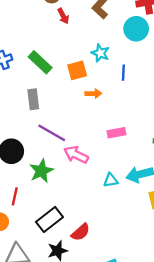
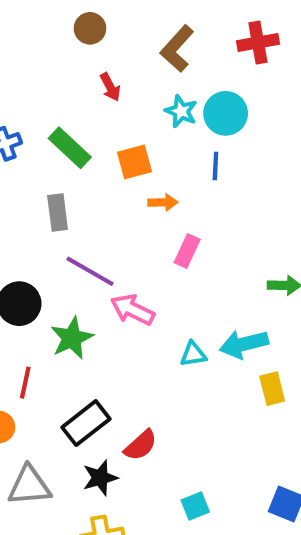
red arrow: (63, 16) -> (110, 87), moved
cyan circle: (136, 29) -> (226, 113), moved
cyan star: (100, 53) -> (181, 111), moved
pink rectangle: (116, 133) -> (187, 251), moved, turned -54

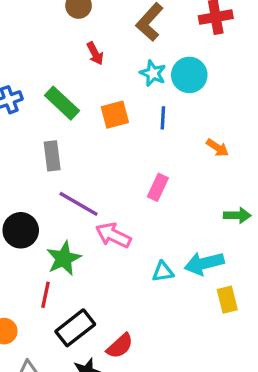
blue line: (215, 166) -> (163, 118), moved
orange arrow: (163, 202) -> (217, 148), moved, turned 35
red line: (25, 383) -> (45, 295), moved

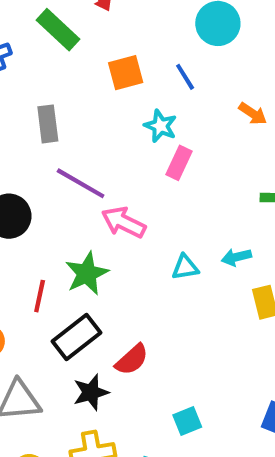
cyan star: (153, 73) -> (161, 126), moved
green rectangle: (62, 103) -> (58, 30), moved
blue line: (163, 118) -> (185, 77), turned -35
green star: (64, 258) -> (87, 274), moved
cyan arrow: (204, 263) -> (236, 257), size x0.6

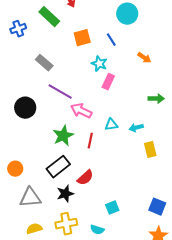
gray rectangle: (48, 124) -> (44, 63), turned -42
cyan triangle: (185, 267) -> (111, 125), moved
red line: (40, 296) -> (90, 141), moved

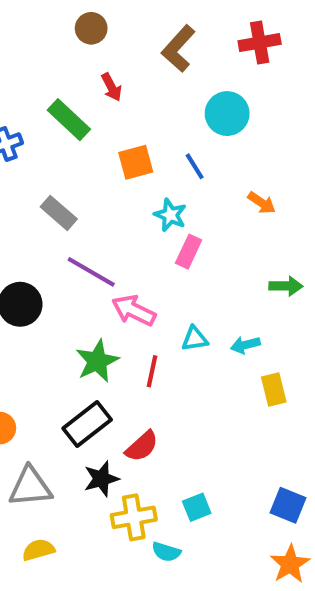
yellow cross: (66, 224) -> (134, 517), moved

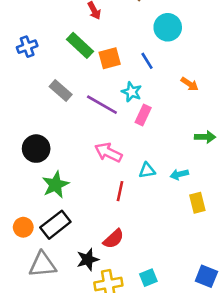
green rectangle: (69, 120) -> (80, 45), moved
purple line: (91, 272) -> (102, 105), moved
green star: (97, 361) -> (55, 185), moved
black rectangle: (87, 424) -> (55, 225), moved

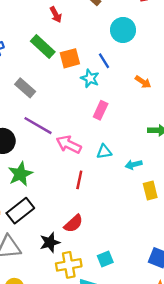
cyan star: (132, 92) -> (90, 78), moved
purple line: (102, 105) -> (38, 126), moved
cyan triangle: (147, 170) -> (104, 152), moved

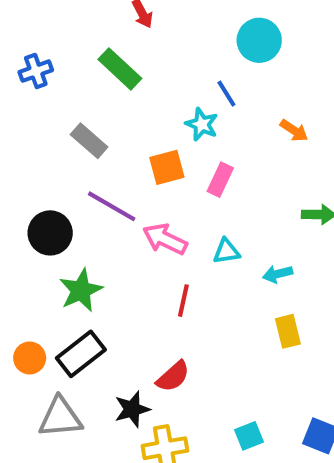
orange square: (70, 58) -> (167, 167), moved
yellow rectangle: (150, 191) -> (288, 331), moved
cyan square: (105, 259) -> (249, 436), moved

